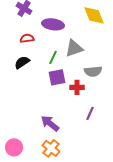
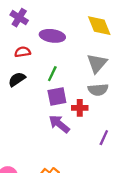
gray triangle: (74, 48) -> (97, 63), moved, turned -30
purple line: (90, 113) -> (104, 138), moved
purple arrow: (50, 123) -> (59, 124), moved

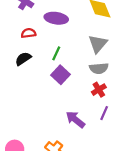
purple square: (57, 96) -> (60, 75), turned -36
red cross: (80, 108) -> (99, 90), moved, turned -32
purple arrow: (59, 124) -> (75, 119), moved

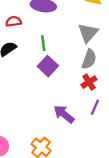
green line: (56, 53) -> (43, 43), turned -32
gray semicircle: (99, 68) -> (89, 59), turned -66

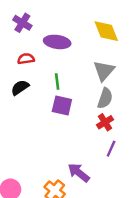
purple square: (48, 66) -> (62, 105), turned -30
purple arrow: (64, 114) -> (79, 173), moved

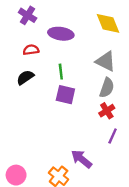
gray triangle: (104, 71) -> (106, 61), turned -45

